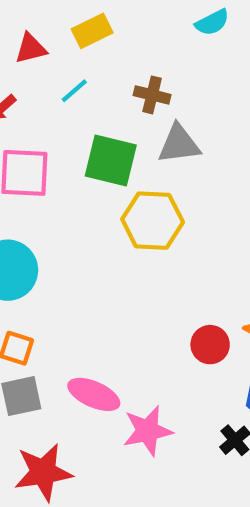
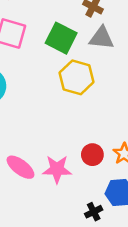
pink star: (148, 431) -> (57, 169), moved

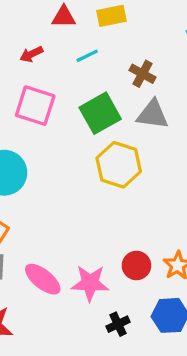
green square: (61, 38) -> (100, 113), turned 32
black cross: (94, 212) -> (118, 324), moved

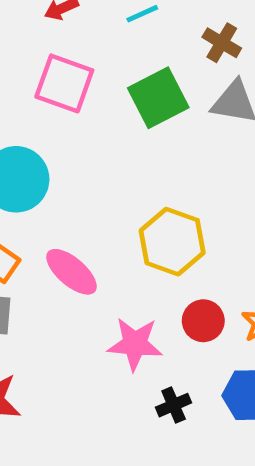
yellow hexagon: (119, 165) -> (172, 242), moved
pink ellipse: (43, 279) -> (72, 272), moved

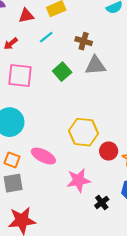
green square: (158, 98) -> (62, 72), size x0.7
red circle: (203, 321) -> (109, 151), moved

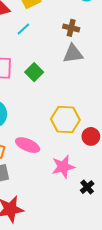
brown cross: (84, 41) -> (71, 28), moved
green square: (62, 72) -> (34, 72), moved

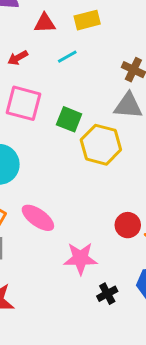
green square: (34, 72) -> (69, 119), turned -36
yellow hexagon: (65, 119) -> (101, 145), moved

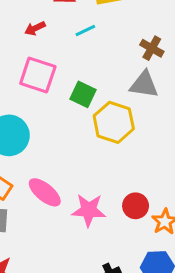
pink star: (80, 258) -> (89, 210), moved

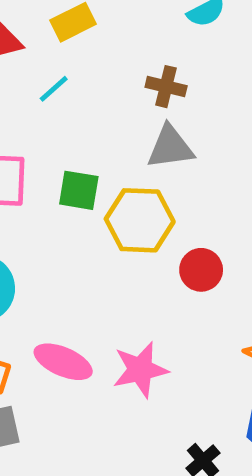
red circle: (136, 206) -> (201, 270), moved

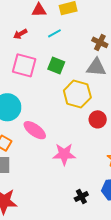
green square: (79, 190) -> (56, 65), moved
pink ellipse: (63, 362) -> (35, 130), moved

